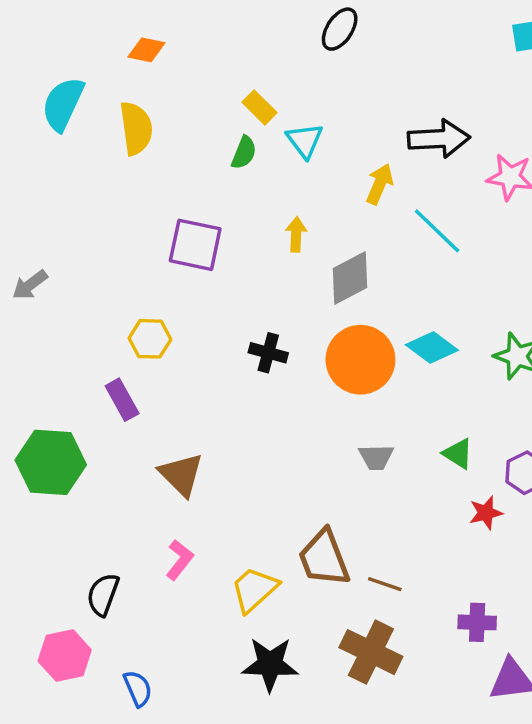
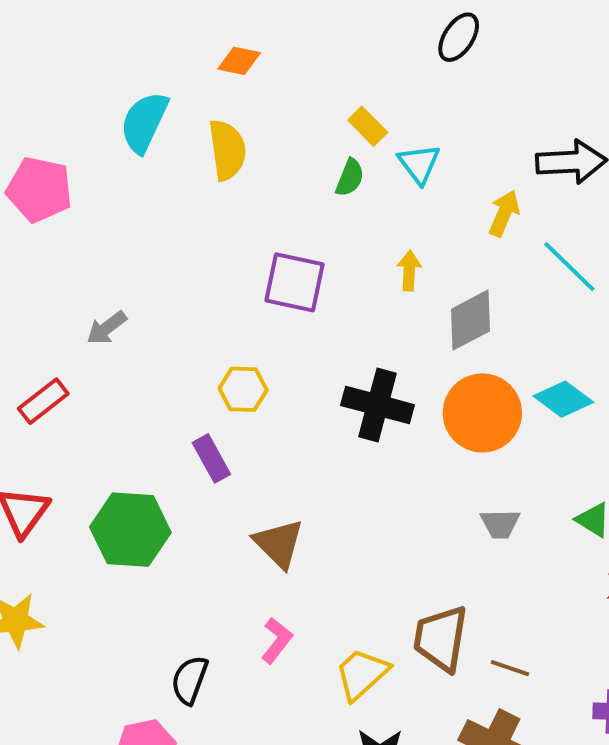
black cross: (268, 353) -> (378, 405), size x1.6
brown trapezoid: (324, 558) -> (441, 638), turned 30

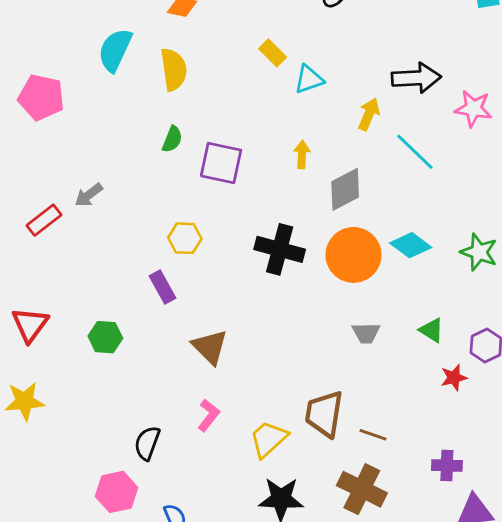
cyan triangle: (419, 164) -> (309, 79), turned 48
green semicircle: (350, 178) -> (172, 139), moved
red rectangle: (43, 401) -> (44, 220), moved
green hexagon: (130, 530) -> (105, 337), size x0.6

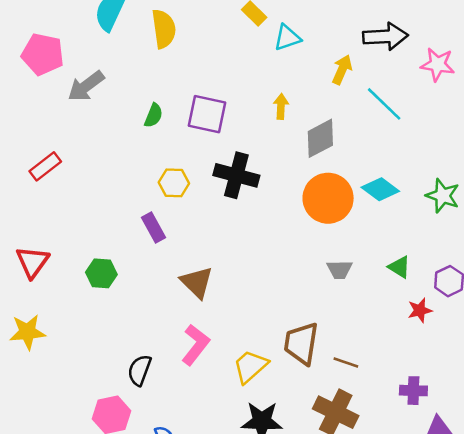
green semicircle: (172, 139) -> (154, 115), moved
gray arrow: (89, 195) -> (86, 86), moved, size x1.4
black cross: (280, 249) -> (236, 175), moved
pink L-shape: (209, 415) -> (196, 345), size x1.4

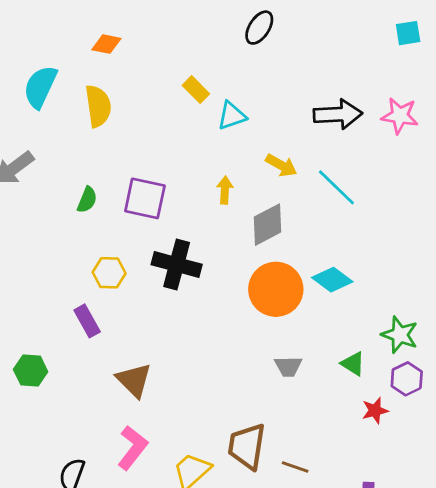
pink star: (438, 64) -> (400, 116), moved
yellow arrow: (342, 70) -> (281, 165), moved, turned 96
green star: (443, 196) -> (400, 335), moved

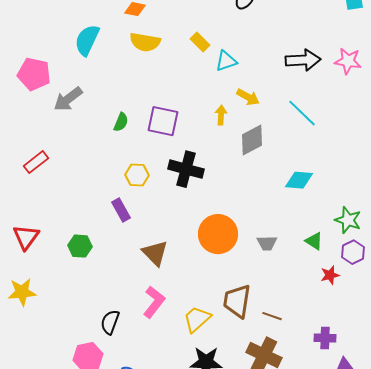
yellow semicircle: (98, 106) -> (145, 42), moved, turned 108
yellow arrow: (281, 165) -> (248, 97), moved
cyan diamond: (332, 280) -> (299, 180), turned -32
orange circle: (276, 289) -> (218, 234), moved

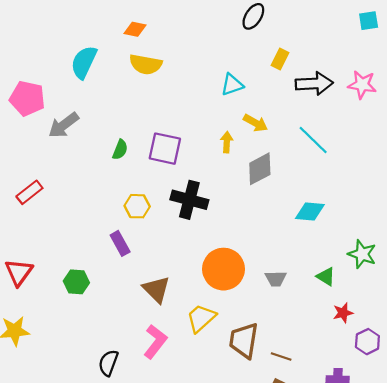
yellow rectangle: (200, 42) -> (280, 59), moved, turned 72
purple hexagon: (353, 252) -> (367, 342), moved
yellow trapezoid: (197, 319) -> (201, 318), moved

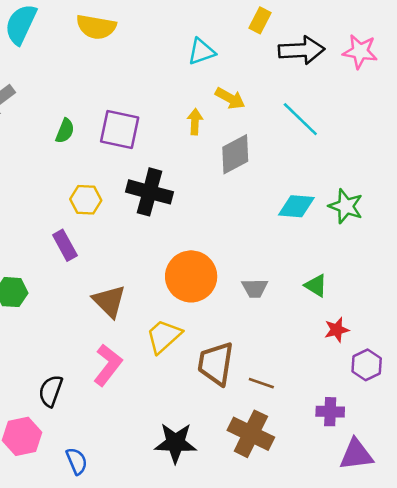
green star: (362, 254) -> (346, 206), moved

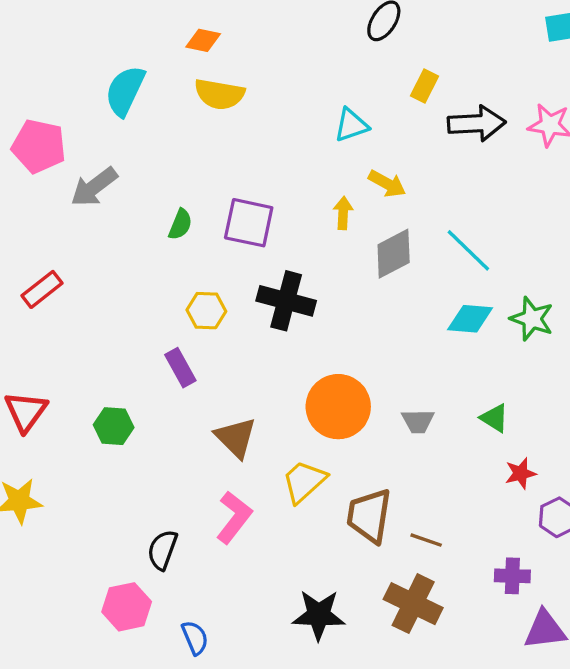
cyan line: (300, 119) -> (468, 250), moved

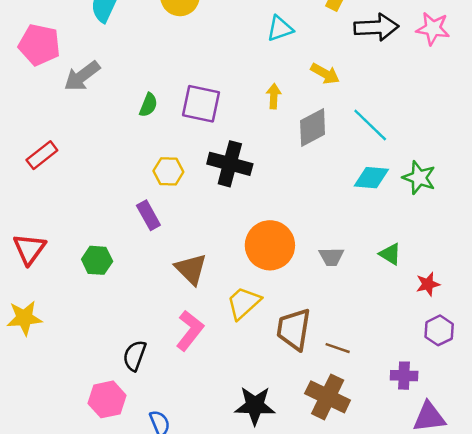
yellow arrow: (387, 184) -> (325, 74), moved
red star: (521, 473) -> (428, 284), moved

